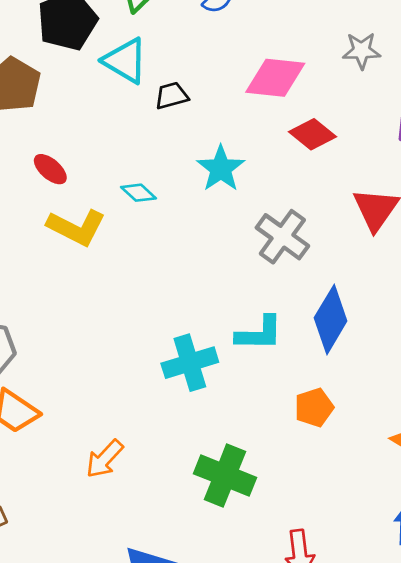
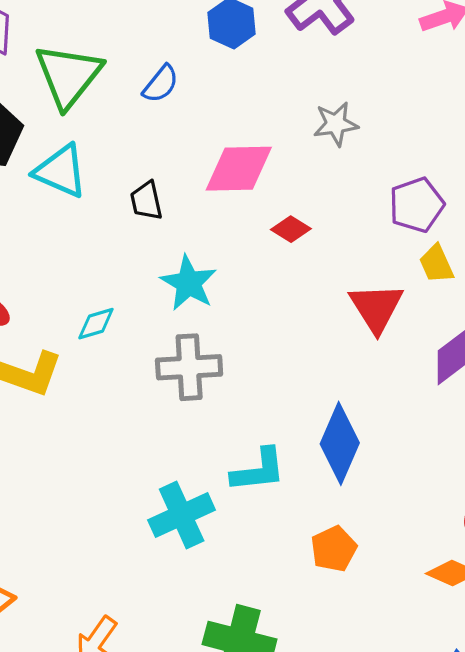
black trapezoid: (172, 96) -> (146, 201), moved, turned -80
red diamond: (312, 134) -> (291, 229), size x0.7
cyan diamond: (138, 193) -> (96, 324), turned -52
gray cross: (282, 237) -> (189, 367), moved, turned -32

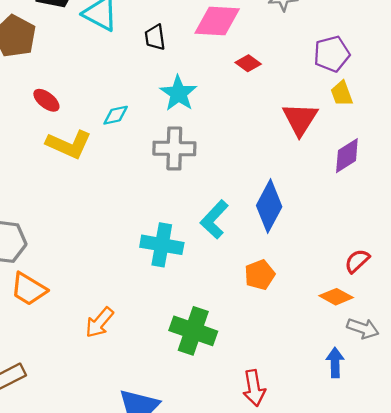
cyan L-shape: (258, 470) -> (214, 220), turned 135
cyan cross: (182, 515) -> (162, 245), turned 30

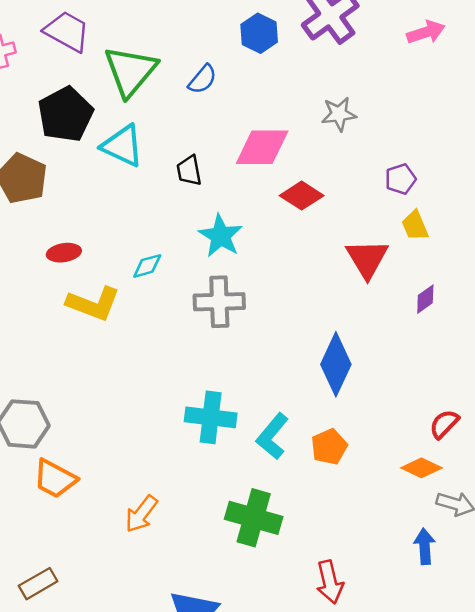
purple pentagon: (332, 54) -> (401, 179), size x0.7
red diamond: (248, 63) -> (302, 196), size x1.4
red ellipse: (46, 100) -> (64, 253), turned -44
purple diamond: (347, 156) -> (425, 299), size x0.7
cyan L-shape: (214, 220) -> (272, 436), moved

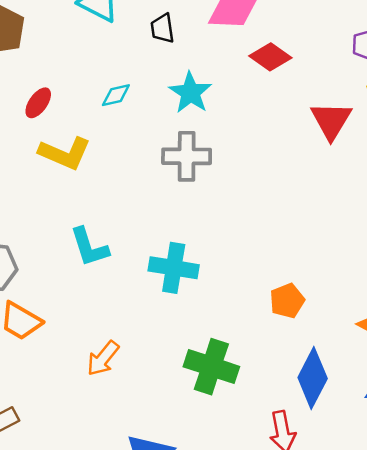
red ellipse: (64, 253) -> (38, 103), turned -48
cyan diamond: (147, 266) -> (116, 95), moved
blue diamond: (336, 364) -> (313, 378), moved
cyan L-shape: (272, 436) -> (89, 247), moved, turned -60

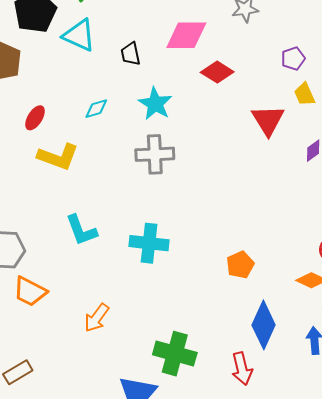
green cross: (211, 367) -> (175, 354), moved

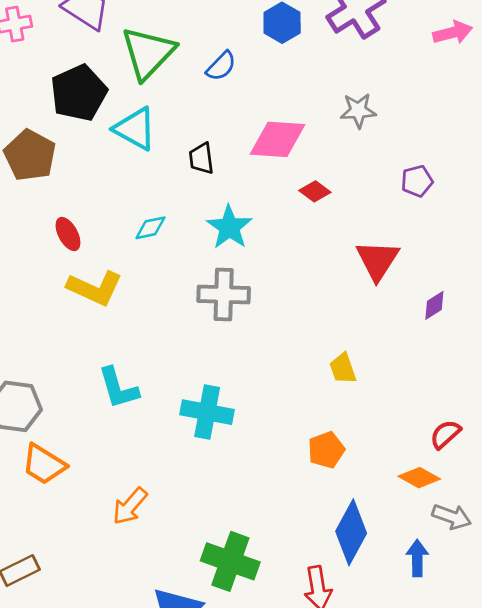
red diamond: (217, 72) -> (315, 191), size x0.7
yellow trapezoid: (305, 94) -> (343, 368), moved
red ellipse: (35, 118) -> (68, 234), turned -65

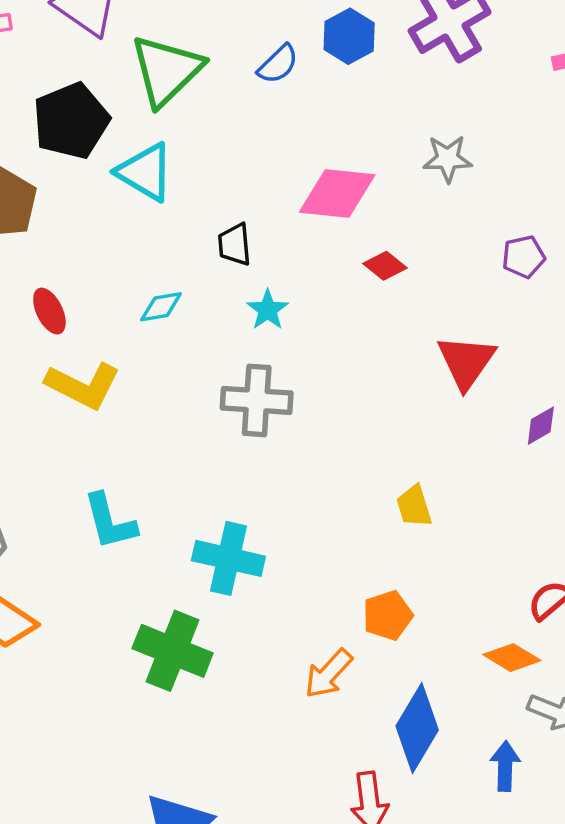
blue semicircle: (221, 66) -> (278, 64), moved
black trapezoid: (201, 158) -> (234, 244), moved
cyan star: (229, 227) -> (268, 310), size x0.7
orange arrow: (130, 506) -> (328, 674), moved
green cross: (230, 561) -> (173, 651), moved

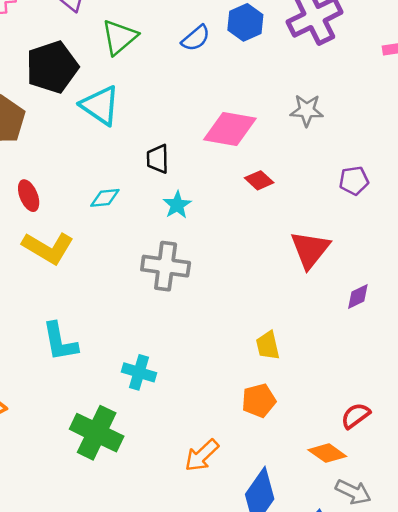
green triangle: (166, 70) -> (119, 37), size x0.7
cyan cross: (228, 558) -> (139, 372), size x0.7
orange pentagon: (388, 615) -> (259, 401), moved

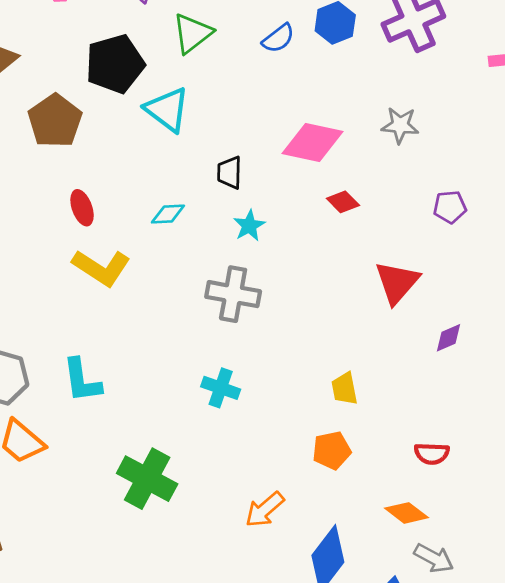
cyan L-shape: (60, 342) -> (82, 380), moved
cyan cross: (139, 372) -> (221, 388), moved
red semicircle: (356, 416) -> (432, 454), moved, turned -144

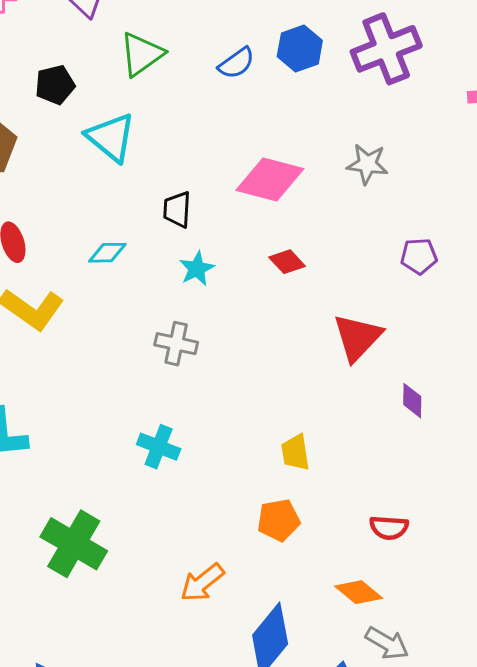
black pentagon: (115, 64) -> (55, 85), size x0.6
red diamond: (343, 202) -> (287, 262), moved
gray cross: (233, 294) -> (176, 344), size x0.7
purple diamond: (449, 338) -> (412, 401), turned -68

